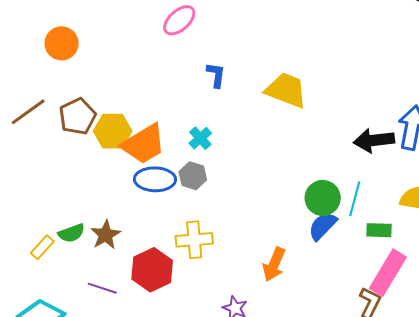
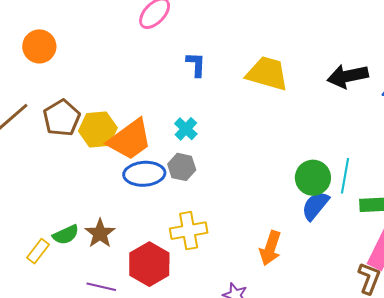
black arrow: (374, 140) -> (348, 76), moved

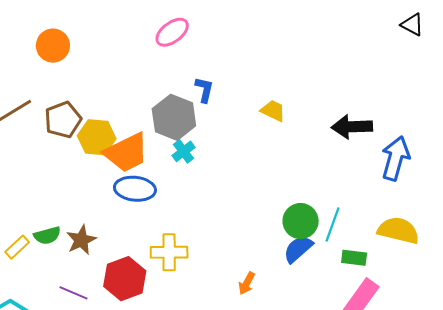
yellow trapezoid: (267, 74) -> (273, 111), size x0.6
gray hexagon: (182, 167) -> (174, 117), moved, size x1.6
orange arrow: (270, 248) -> (247, 283), size x0.7

